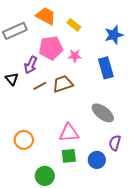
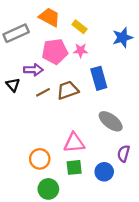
pink star: (75, 56) -> (81, 50), moved
purple arrow: (31, 65) -> (33, 70), turned -114
blue rectangle: (106, 68) -> (99, 78), moved
orange circle: (24, 140) -> (40, 159), moved

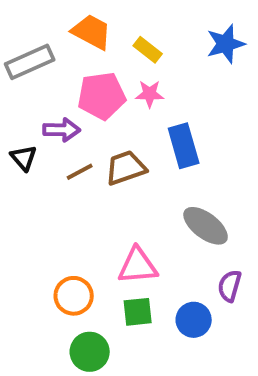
blue star: (122, 38) -> (226, 44), moved

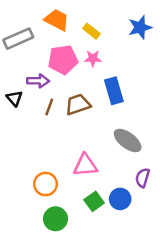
brown line: (80, 172) -> (49, 107), turned -42
green square: (138, 312) -> (94, 201), moved, turned -30

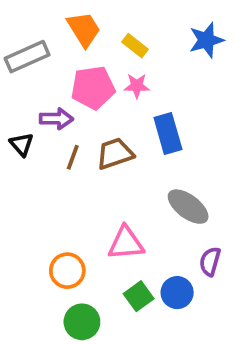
orange trapezoid: (57, 20) -> (84, 29), turned 30

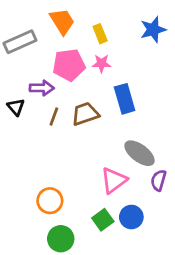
yellow rectangle: (135, 46) -> (100, 34), turned 30
pink triangle: (126, 243) -> (114, 180), moved, turned -32
purple semicircle: (210, 261) -> (159, 180), moved

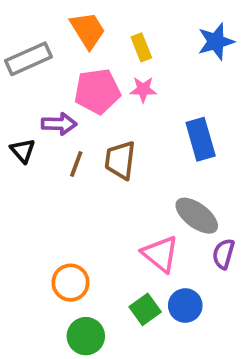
blue rectangle: (125, 99) -> (201, 139), moved
brown trapezoid: (85, 114) -> (120, 160), turned -64
pink triangle: (114, 180) -> (160, 254), turned -44

